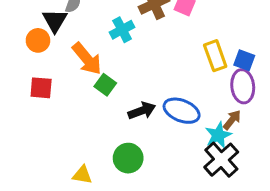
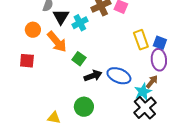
black triangle: (55, 21) -> (61, 17), moved
orange circle: (38, 40) -> (33, 30), moved
green square: (105, 85) -> (79, 59), moved

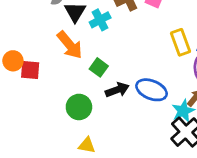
orange circle: (33, 30) -> (13, 61), moved
green circle: (84, 107) -> (79, 107), moved
yellow triangle: (54, 118) -> (87, 145), moved

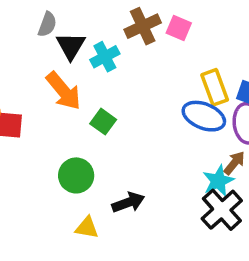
black arrow: (117, 90) -> (128, 202), moved
blue ellipse: (152, 90) -> (204, 116), moved

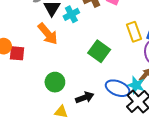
blue ellipse: (204, 116) -> (118, 88), moved
green square: (103, 122) -> (99, 51), moved, size x1.5
cyan star: (218, 181) -> (136, 85), turned -30

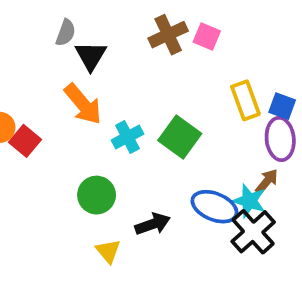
cyan cross: (71, 14) -> (127, 137), moved
red square: (17, 53) -> (25, 141), turned 35
yellow triangle: (61, 112) -> (108, 251), turned 40

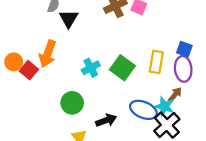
yellow rectangle: (245, 100) -> (156, 62), moved, turned 30
orange arrow: (83, 104) -> (48, 54), moved, turned 60

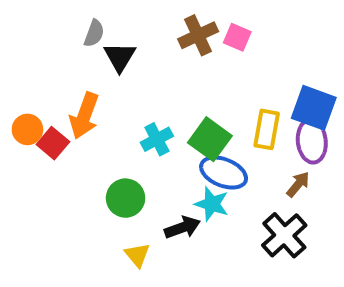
blue square: (184, 49) -> (314, 108), size x1.6
cyan star: (164, 106) -> (212, 204), moved
blue ellipse: (143, 110) -> (224, 173), moved

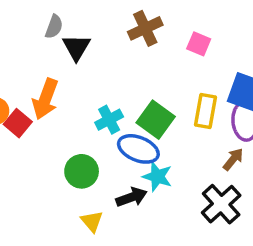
pink square: (237, 37) -> (199, 44), moved
blue ellipse: (224, 173) -> (138, 149), moved

